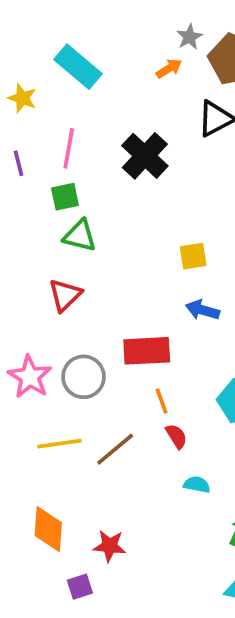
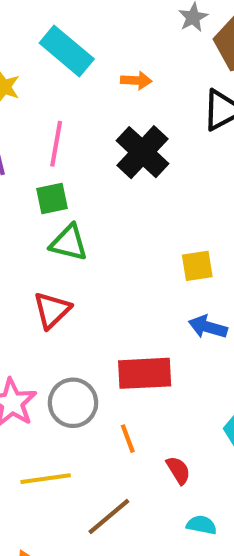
orange arrow: (169, 68) -> (136, 81), moved, turned 35
orange line: (162, 401) -> (128, 439), moved
brown line: (115, 449) -> (109, 517), moved

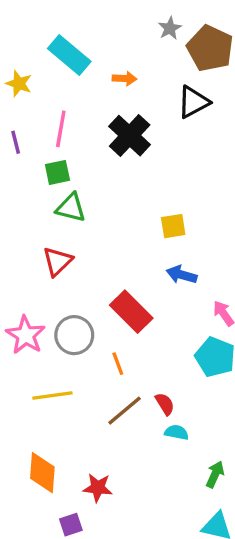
red rectangle: (145, 373) -> (131, 312), turned 48
red semicircle: (178, 470) -> (165, 404), moved
brown line: (109, 517) -> (125, 411), moved

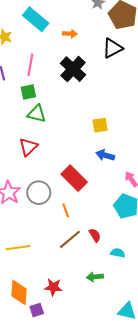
yellow line: (52, 395) -> (18, 248), moved
cyan semicircle: (177, 432) -> (118, 253), moved
orange diamond: (42, 473) -> (19, 292), moved
green arrow: (215, 474) -> (95, 277), moved, turned -119

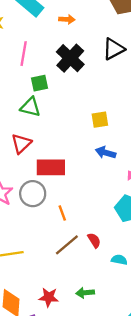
black triangle: (112, 48) -> (114, 49), moved
green square: (28, 92) -> (40, 83), moved
red rectangle: (74, 178) -> (51, 167), moved, turned -45
green arrow: (95, 277) -> (85, 293), moved

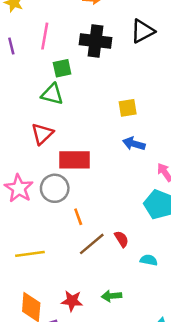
black cross: (70, 58) -> (95, 41), turned -36
orange line: (62, 213) -> (78, 217), moved

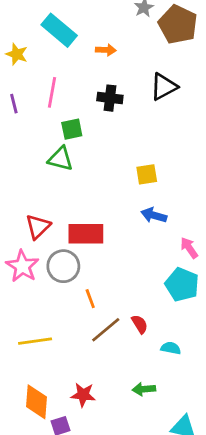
black cross: (95, 41) -> (110, 98), size x0.7
red triangle: (42, 134) -> (38, 227), moved
green arrow: (112, 296) -> (144, 389), moved

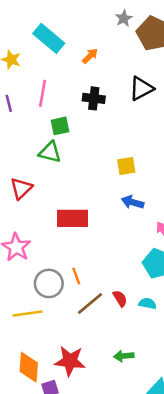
orange arrow: (106, 50) -> (90, 56), turned -48
red triangle: (38, 227) -> (21, 188), moved
gray circle: (63, 266) -> (49, 283), moved
cyan semicircle: (171, 348) -> (148, 303), moved
red star: (83, 395) -> (70, 361), size x1.4

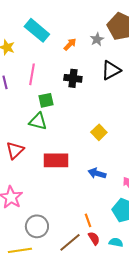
gray star: (124, 18) -> (97, 39), moved
yellow square: (126, 166) -> (99, 132), turned -35
blue arrow: (133, 202) -> (97, 173), moved
red rectangle: (73, 218) -> (56, 160), moved
orange line: (76, 276) -> (88, 220), moved

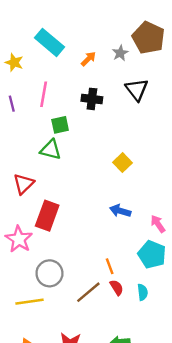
black triangle: (111, 70) -> (137, 90), turned -40
red rectangle: (56, 160) -> (47, 216), moved, turned -70
cyan semicircle: (116, 242) -> (143, 292), turned 72

